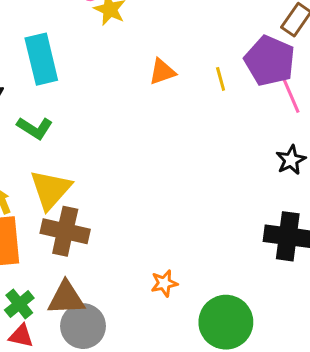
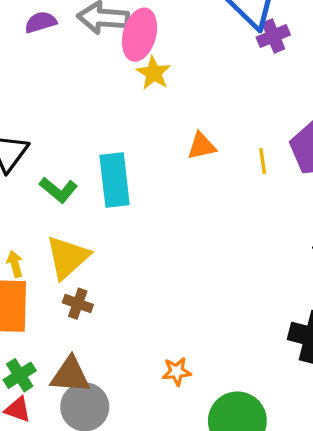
cyan rectangle: (41, 59) -> (115, 180), moved
brown cross: (65, 231) -> (78, 304), size x0.6

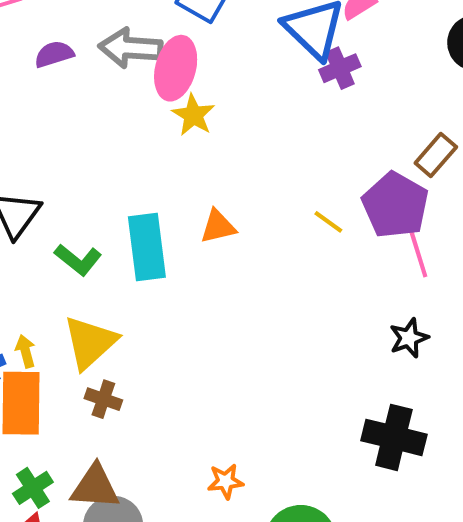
orange triangle: (201, 146) -> (218, 226), moved
yellow line: (263, 161) -> (328, 222), turned -45

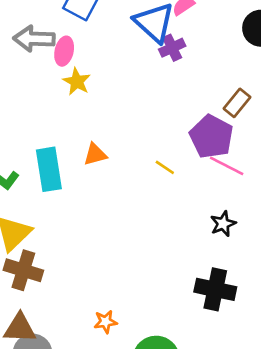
pink ellipse: (176, 68) -> (64, 51), size x0.7
yellow line: (328, 222) -> (165, 167), moved
pink line: (417, 250) -> (227, 166), turned -44
brown cross: (103, 399) -> (23, 270), size x1.6

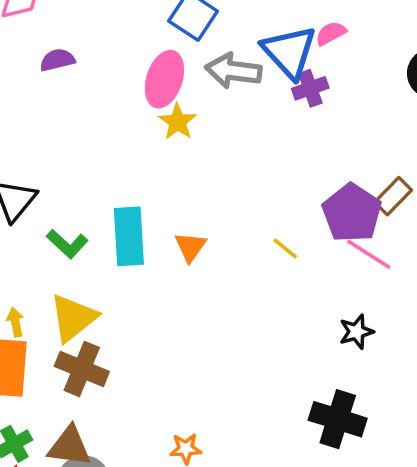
gray arrow: (34, 39) -> (233, 71), moved
pink ellipse: (64, 51) -> (164, 79), size x1.4
brown rectangle: (237, 103) -> (393, 196), moved
orange triangle: (95, 154) -> (190, 247), moved, turned -45

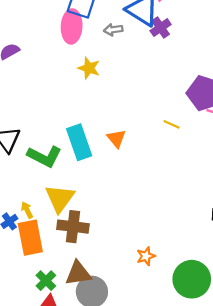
gray arrow: (233, 71) -> (113, 30), size x0.6
pink ellipse: (164, 79) -> (72, 26), moved
green L-shape: (67, 244) -> (45, 156), size x1.4

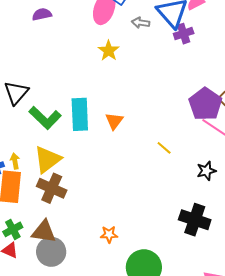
yellow line: (172, 124) -> (164, 148), moved

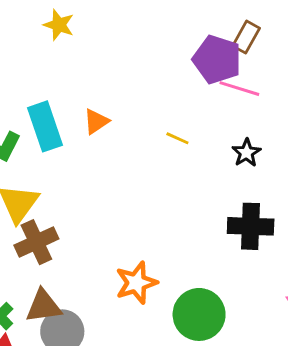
orange triangle: (114, 121) -> (96, 121), turned 36
brown cross: (52, 188) -> (36, 242), turned -32
orange star: (109, 234) -> (136, 283), size x1.6

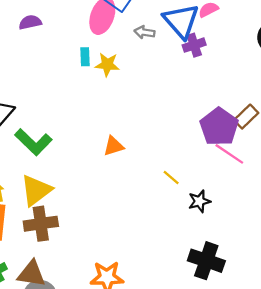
yellow star: (59, 25) -> (107, 65), turned -30
cyan rectangle: (45, 126) -> (85, 57), moved, size x0.5
black star: (246, 153) -> (199, 201), moved

